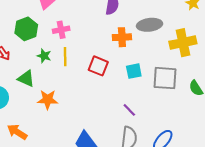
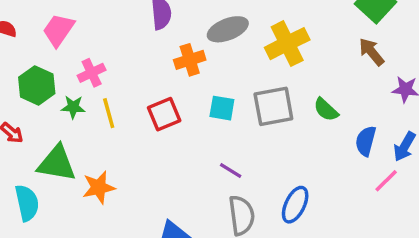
green star: (44, 56) -> (73, 107), moved
red square: (98, 66) -> (164, 114), turned -30
cyan square: (134, 71) -> (222, 108), turned 35
green triangle: (26, 79) -> (57, 163), size x1.4

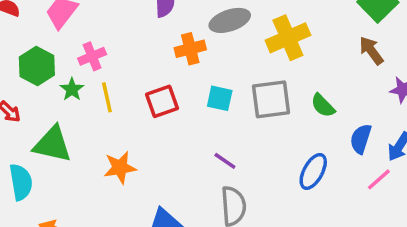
green star: (73, 107) -> (72, 89), turned 30
orange star: (99, 187) -> (120, 168), moved
blue ellipse: (295, 205) -> (313, 171), moved

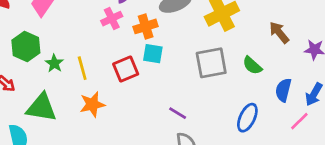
brown arrow: (371, 51) -> (279, 33), moved
pink cross: (92, 56) -> (112, 19), moved
cyan square: (220, 98) -> (153, 54), moved
orange star: (120, 168) -> (92, 104), moved

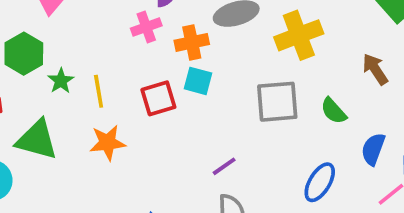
purple line: (178, 113) -> (224, 166), turned -72

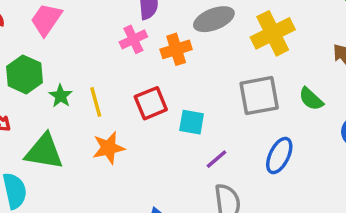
cyan square: (198, 81) -> (192, 122), moved
blue ellipse: (320, 182) -> (279, 156), moved

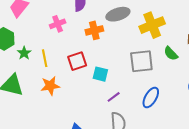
pink cross: (133, 39) -> (58, 24), moved
green semicircle: (311, 99) -> (171, 53), moved

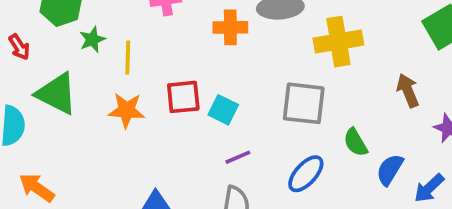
green semicircle: (171, 53) -> (355, 142), moved
red square: (77, 61) -> (183, 97), moved

